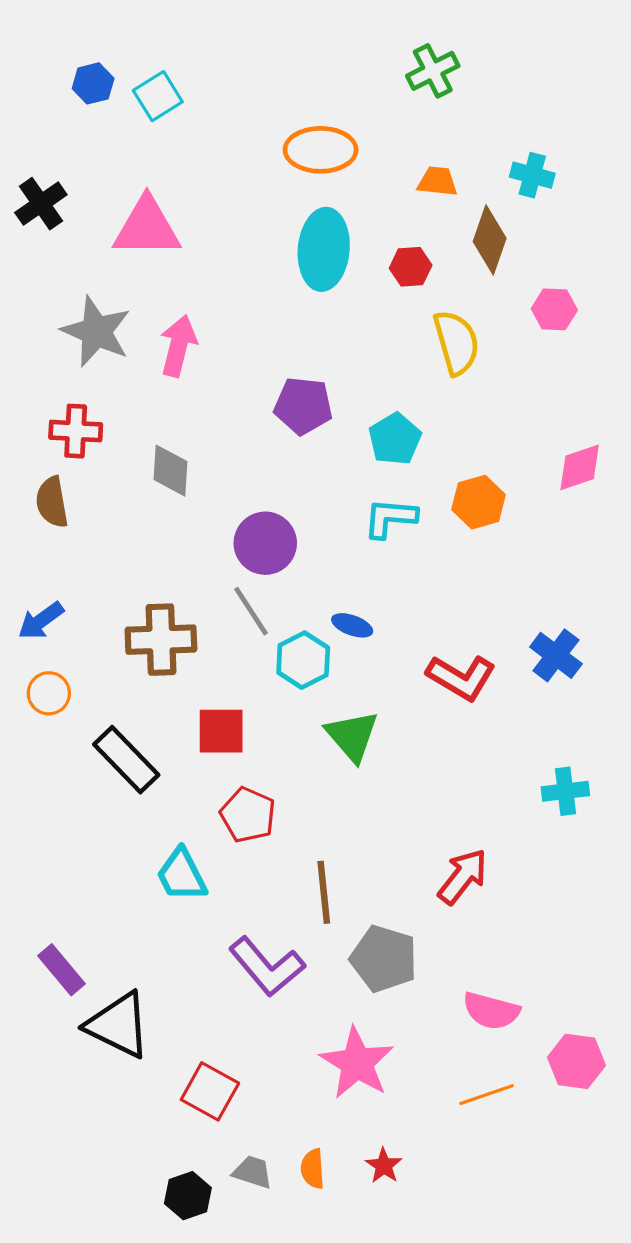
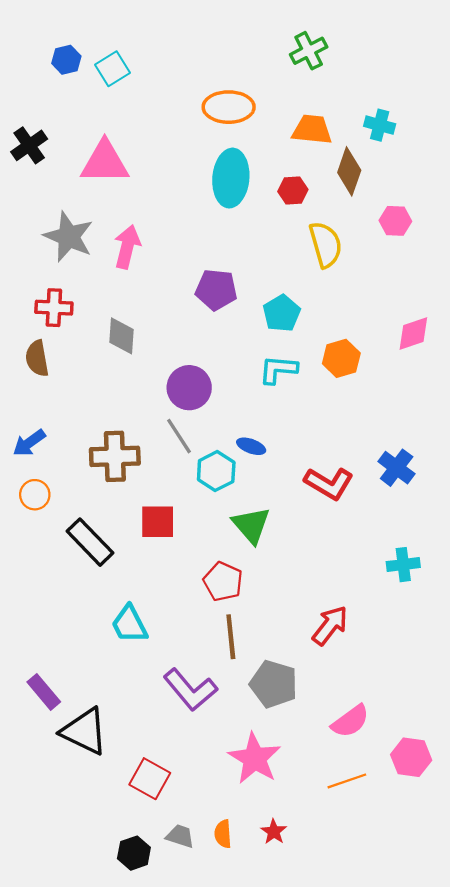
orange trapezoid: (437, 181) -> (312, 130), size x1.4
red pentagon: (248, 815) -> (223, 581), moved
pink semicircle: (491, 1011) -> (350, 721), turned -51

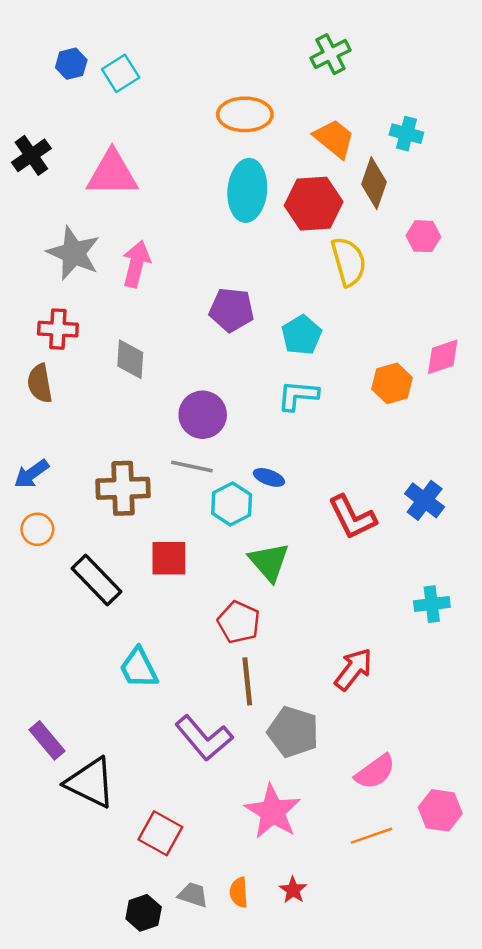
orange trapezoid: (312, 130) -> (334, 139), turned 33
red hexagon: (293, 190) -> (314, 204), size x1.8
orange hexagon: (341, 358) -> (392, 383), moved
gray line: (179, 436) -> (192, 467), turned -45
red L-shape: (329, 483) -> (352, 517), turned 33

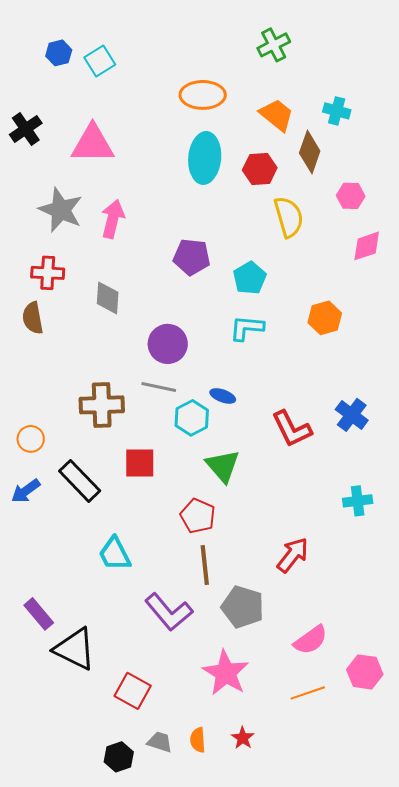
red hexagon: (314, 204) -> (260, 169), size x0.7
pink diamond: (443, 357) -> (367, 246), moved
blue arrow: (31, 474) -> (26, 491), moved

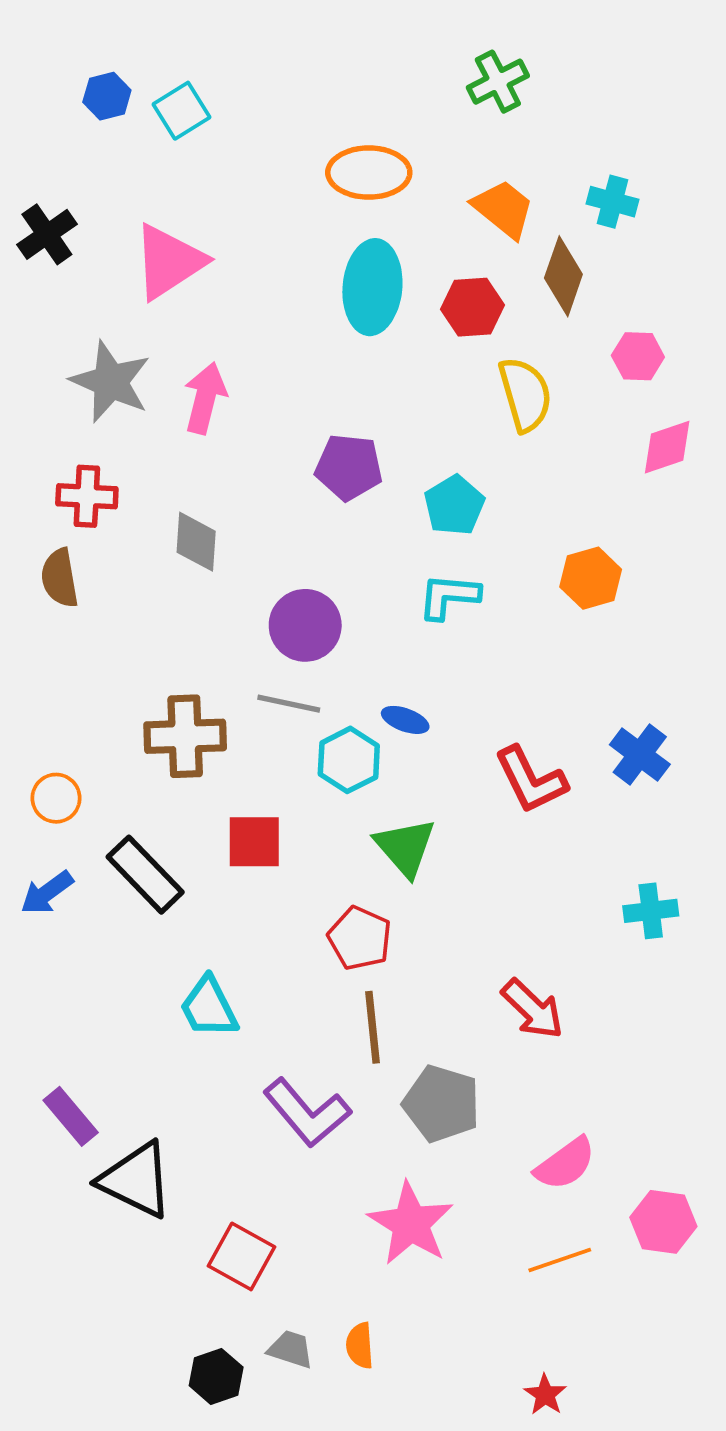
pink triangle: (93, 144) -> (169, 262), turned -33
red arrow: (293, 555) -> (532, 1009), turned 96
red star: (243, 738) -> (545, 1395), moved

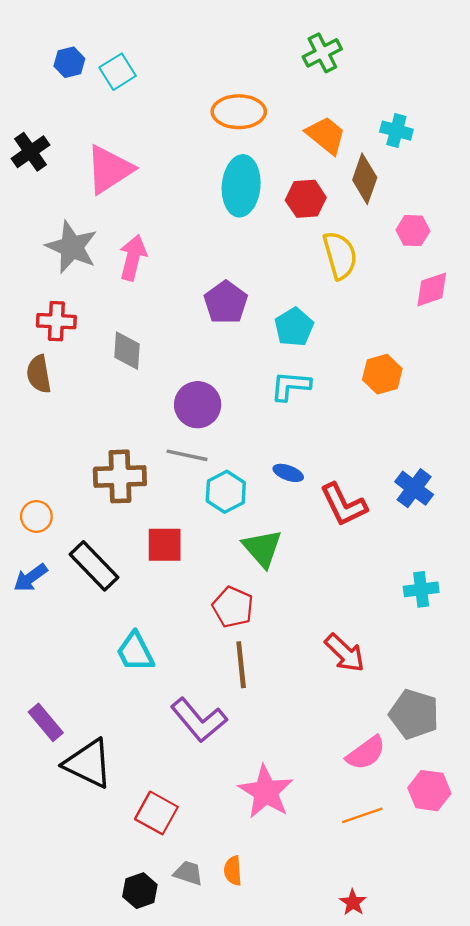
purple pentagon: (349, 467) -> (226, 302), turned 30
blue ellipse: (405, 720) -> (288, 473), moved
gray pentagon: (442, 1104) -> (414, 714), moved

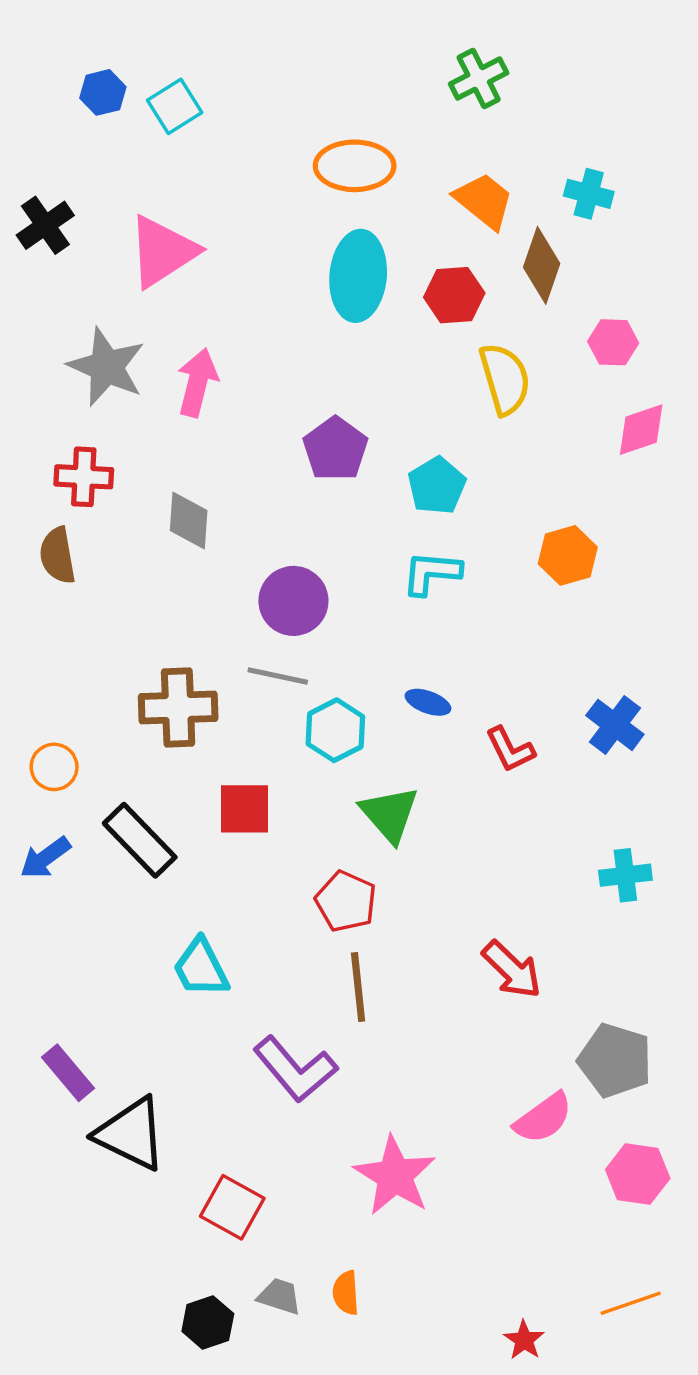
red L-shape: (343, 505) -> (510, 749), size x0.7
orange line: (362, 815) -> (631, 1303), moved

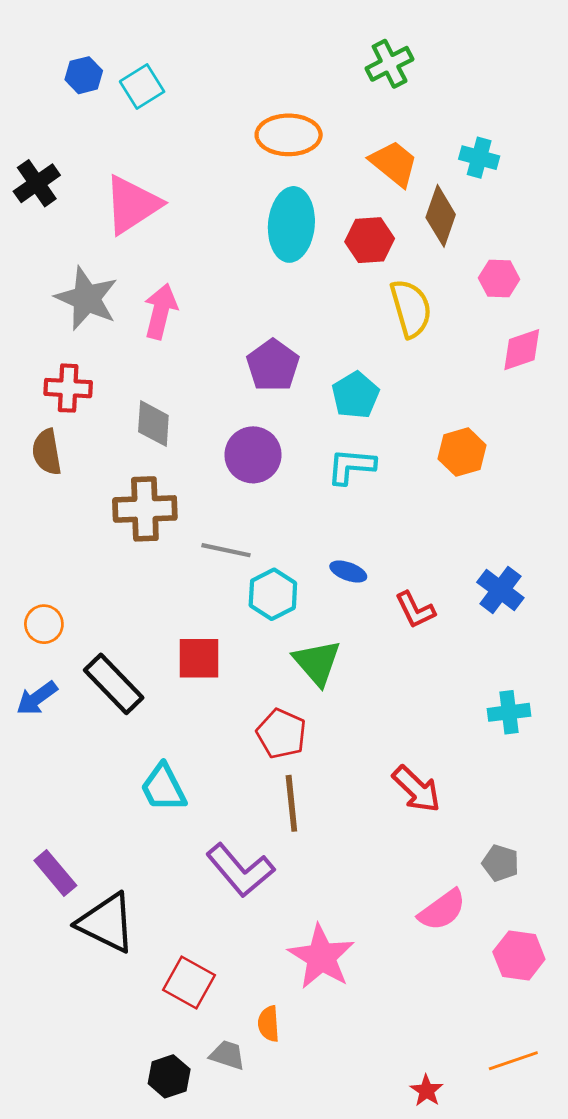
purple circle: (293, 601) -> (253, 455), moved
brown cross: (178, 707) -> (145, 509), moved
gray pentagon: (615, 1060) -> (500, 863), size x0.6
orange semicircle: (346, 1293) -> (269, 1024), moved

